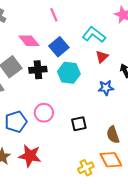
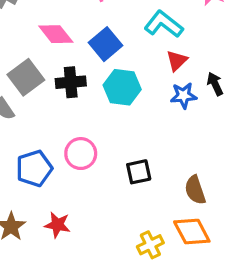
blue star: (106, 88) -> (184, 95), moved
red star: (30, 156) -> (57, 225), size x0.7

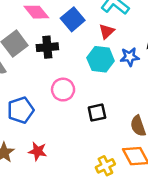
red triangle: (177, 61) -> (107, 31), moved
cyan hexagon: (122, 87) -> (101, 59), moved
pink circle: (81, 154) -> (63, 90), moved

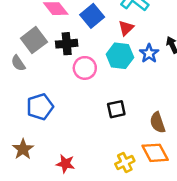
blue star: (130, 57) -> (149, 53), turned -30
pink circle: (63, 90) -> (85, 68), moved
red star: (38, 151) -> (65, 164), moved

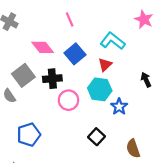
blue star: (149, 53) -> (119, 107), moved
black square: (116, 109) -> (96, 137), turned -35

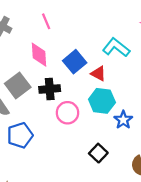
pink line: (70, 19) -> (46, 21), moved
pink diamond: (43, 47) -> (39, 55), turned 35
red triangle: (105, 65) -> (98, 74), moved, turned -48
blue pentagon: (29, 135) -> (20, 135), moved

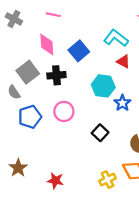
pink line: (46, 21) -> (53, 15), turned -56
red triangle: (98, 74) -> (123, 61), moved
pink circle: (67, 113) -> (64, 111), moved

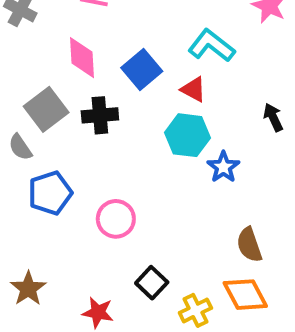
red triangle: (123, 61) -> (194, 89), moved
pink circle: (64, 111) -> (116, 219), moved
black square: (100, 133) -> (152, 283), moved

